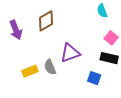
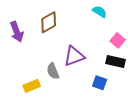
cyan semicircle: (102, 11) -> (100, 12), moved, turned 144
yellow rectangle: (30, 71) -> (32, 86), moved

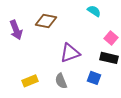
brown diamond: (49, 22) -> (46, 21), turned 40
gray semicircle: (53, 71) -> (61, 81), moved

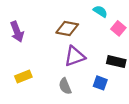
brown diamond: (46, 21) -> (67, 28), moved
pink square: (111, 38) -> (118, 28), moved
yellow rectangle: (30, 81) -> (23, 77), moved

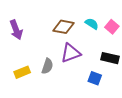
cyan semicircle: (100, 11) -> (92, 24), moved
gray semicircle: (65, 86) -> (47, 66), moved, turned -140

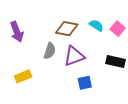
gray semicircle: (47, 66) -> (50, 51), moved
blue square: (95, 78) -> (85, 83), moved, turned -32

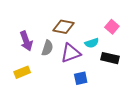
cyan semicircle: (96, 25) -> (92, 43), moved, turned 128
purple arrow: (17, 32) -> (26, 41), moved

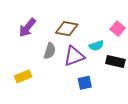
purple arrow: (26, 41) -> (27, 28), moved, turned 60

